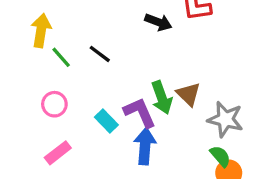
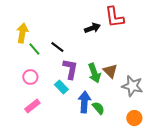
black arrow: (158, 22) -> (92, 28), turned -42
purple L-shape: (140, 113) -> (70, 69), moved, turned 35
green semicircle: (220, 156) -> (98, 108), moved

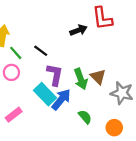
pink circle: (30, 77) -> (11, 72), moved
cyan rectangle: (61, 87) -> (45, 94), size x1.5
blue arrow: (84, 102) -> (61, 99), moved, turned 35
orange circle: (134, 118) -> (114, 128), moved

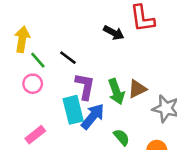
black arrow: (79, 30) -> (114, 33), turned 49
brown triangle: (98, 77) -> (137, 89), turned 49
cyan rectangle: (45, 94) -> (73, 110), turned 30

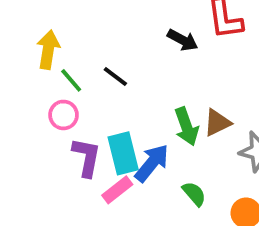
purple L-shape: (85, 86) -> (87, 157), moved
pink rectangle: (35, 135) -> (117, 190), moved

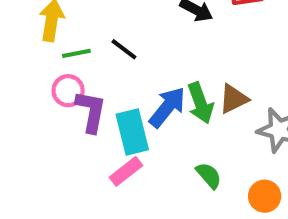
green line: (71, 80) -> (76, 53), turned -60
purple L-shape: (87, 157) -> (91, 111), moved
blue arrow: (152, 163) -> (167, 107), moved

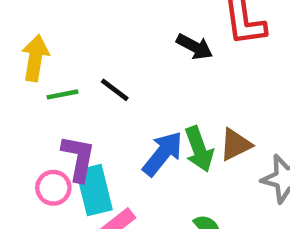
pink circle: (68, 91) -> (53, 188), moved
cyan rectangle: (132, 132) -> (94, 190), moved

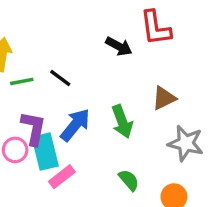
brown triangle: (235, 145) -> (164, 98), moved
blue arrow: (163, 154) -> (75, 125), moved

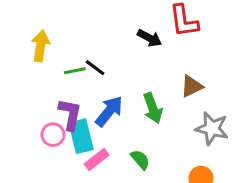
green line: (22, 81) -> (75, 71), moved
green semicircle: (129, 180) -> (140, 160), moved

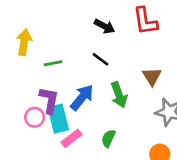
black arrow: (150, 38) -> (104, 26), moved
black line: (95, 68) -> (100, 59), moved
brown triangle: (192, 86) -> (152, 76), turned -36
green semicircle: (140, 160) -> (108, 138), turned -114

